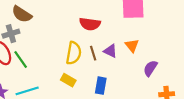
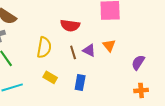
yellow semicircle: (74, 53) -> (44, 47), moved
purple semicircle: (150, 68) -> (138, 62), moved

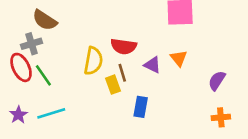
red semicircle: (70, 25) -> (124, 46), moved
brown line: (73, 52) -> (122, 73), moved
yellow rectangle: (50, 77) -> (113, 85), moved, turned 40

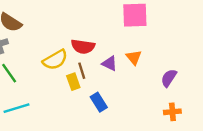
yellow semicircle: (93, 61) -> (55, 60), turned 50
blue rectangle: (141, 107) -> (99, 102), turned -42

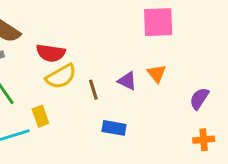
red semicircle: (83, 47) -> (51, 53), moved
yellow rectangle: (73, 82) -> (40, 116), moved
blue rectangle: (99, 102) -> (114, 128), turned -48

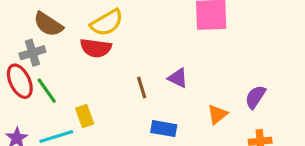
orange triangle: (157, 74) -> (217, 114), moved, turned 30
yellow semicircle: (61, 76) -> (107, 23), moved

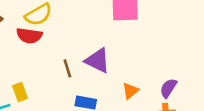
purple triangle: (178, 78) -> (98, 61), size x1.5
purple semicircle: (255, 97) -> (168, 88), moved

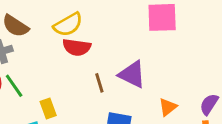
red semicircle: (29, 36) -> (77, 47), moved

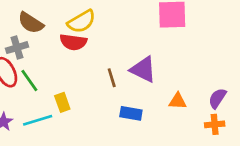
red semicircle: (77, 47) -> (73, 42), moved
orange triangle: (168, 107) -> (178, 101), turned 42

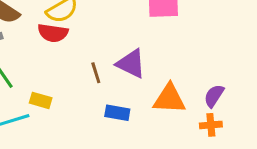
orange triangle: (178, 101) -> (169, 99), size x1.6
yellow rectangle: (62, 102) -> (41, 100), turned -54

